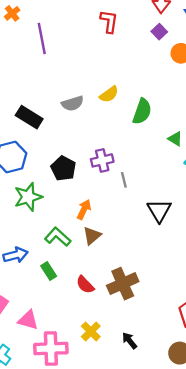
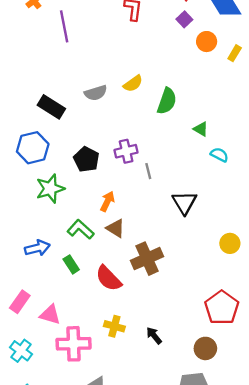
brown triangle: (92, 236) -> (116, 228), turned -48
brown cross: (123, 284) -> (147, 259), moved
red semicircle: (85, 285) -> (109, 278), size x1.4
yellow cross: (91, 331) -> (114, 326), turned -30

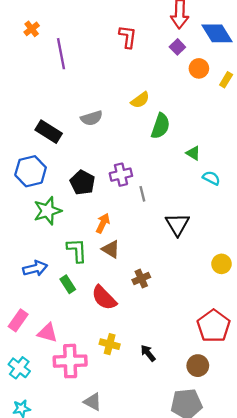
yellow semicircle: (133, 84) -> (140, 100), moved
green L-shape: (81, 229) -> (77, 250), turned 45
brown cross: (147, 259) -> (141, 279), size x0.6

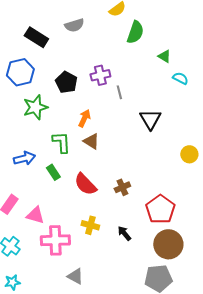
brown cross: (141, 279) -> (122, 187), moved
red pentagon: (214, 326) -> (160, 209), moved
brown circle: (198, 366) -> (168, 244), size x1.5

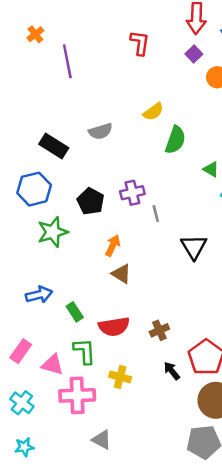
green L-shape: (61, 142) -> (85, 351), moved
red semicircle: (85, 184) -> (114, 327), turned -55
black arrow: (124, 233) -> (172, 371), moved

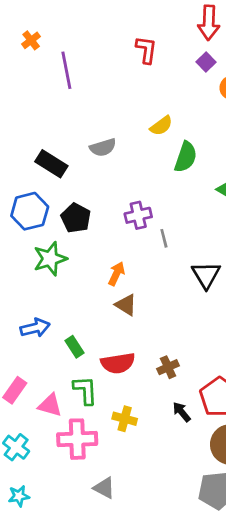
black pentagon: (91, 201) -> (76, 218), moved

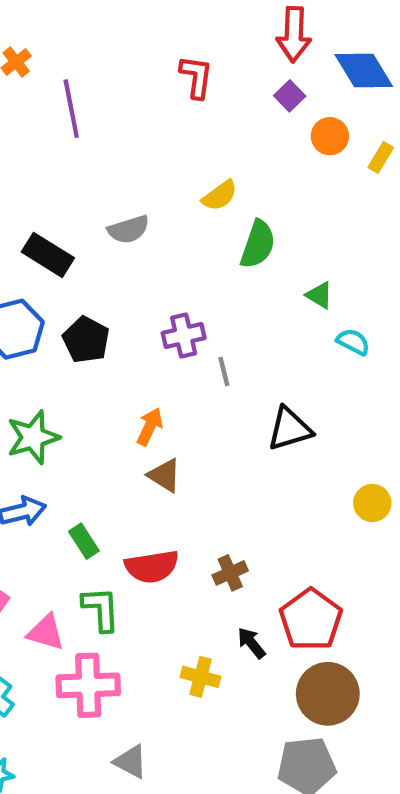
green star: (50, 259) -> (33, 437), moved
black triangle: (206, 275) -> (290, 429), turned 44
yellow cross: (125, 419) -> (201, 677), moved

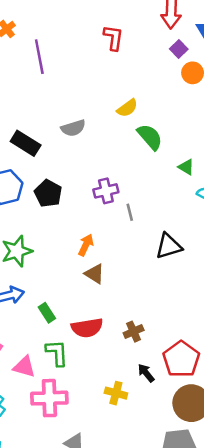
purple square: (290, 96) -> (179, 49), moved
green semicircle: (258, 244) -> (150, 137), turned -60

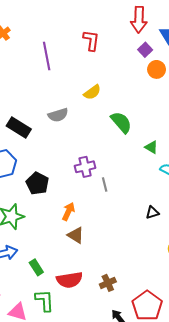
purple line: (39, 57) -> (47, 56), moved
yellow semicircle: (127, 108) -> (92, 92), moved
black pentagon: (48, 193) -> (37, 183), moved
black triangle: (169, 246) -> (152, 212), moved, size x0.6

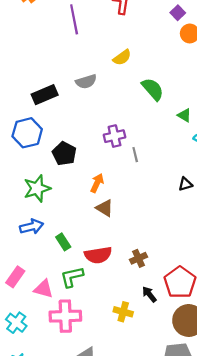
black rectangle: (19, 127) -> (45, 95), turned -55
green L-shape: (45, 301) -> (72, 277), turned -100

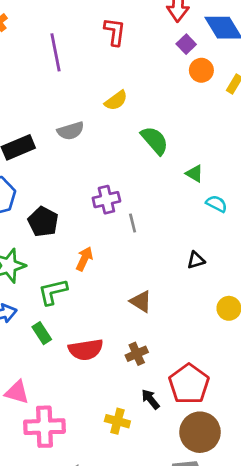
brown triangle: (105, 208) -> (141, 301), moved
green L-shape: (72, 277) -> (53, 292), moved

